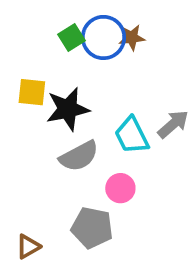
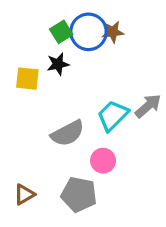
black star: (68, 109) -> (58, 64), moved, size x0.6
cyan trapezoid: (132, 135) -> (113, 116), turned 72
brown triangle: (28, 247) -> (24, 194), moved

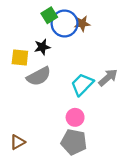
green square: (61, 32) -> (49, 15), moved
gray semicircle: (68, 133) -> (39, 76), moved
gray pentagon: (79, 194) -> (74, 142), moved

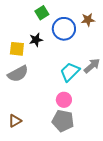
blue circle: (65, 23) -> (64, 29), moved
brown star: (82, 23) -> (88, 20), moved
gray semicircle: (39, 76) -> (18, 74), moved

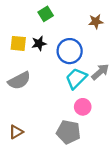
blue circle: (64, 29) -> (70, 51), moved
yellow square: (17, 49) -> (18, 43), moved
pink circle: (64, 100) -> (83, 107), moved

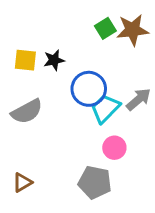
green square: (46, 14) -> (105, 28), moved
brown star: (96, 22) -> (133, 30), size x1.5
blue circle: (70, 51) -> (89, 89), moved

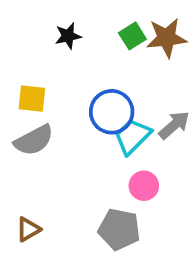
yellow square: (25, 60) -> (32, 99), moved
black star: (54, 60) -> (68, 36), moved

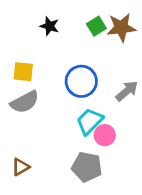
black star: (68, 36) -> (50, 26), turned 30
cyan trapezoid: (132, 136) -> (90, 121), moved

